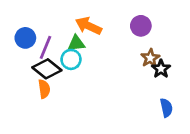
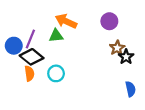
blue circle: (25, 38) -> (14, 46), moved
cyan circle: (71, 59) -> (56, 73), moved

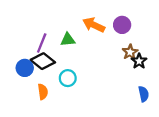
orange arrow: (66, 21) -> (94, 25), moved
blue circle: (14, 46) -> (25, 68), moved
orange semicircle: (29, 73) -> (43, 92), moved

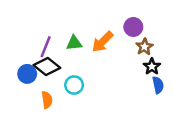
orange arrow: (94, 25) -> (102, 42), moved, turned -70
brown star: (130, 52) -> (144, 47), moved
blue semicircle: (144, 94) -> (158, 85), moved

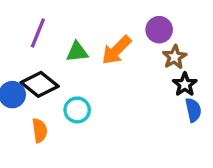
purple line: (46, 47) -> (38, 33), moved

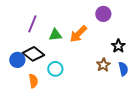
purple circle: (159, 30) -> (103, 14), moved
brown star: (175, 57) -> (103, 65), moved
black star: (185, 84) -> (118, 46), moved

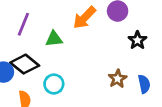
orange arrow: (78, 34) -> (84, 18), moved
black star: (118, 46) -> (137, 40), moved

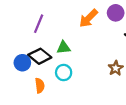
green triangle: (54, 39) -> (64, 48), moved

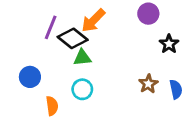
orange arrow: (89, 18) -> (93, 20), moved
black diamond: (40, 56) -> (73, 38), moved

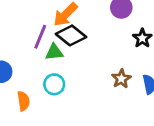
purple line: (51, 27) -> (40, 37), moved
black diamond: (73, 38) -> (71, 35), moved

